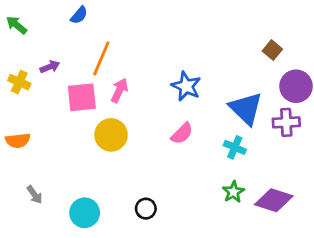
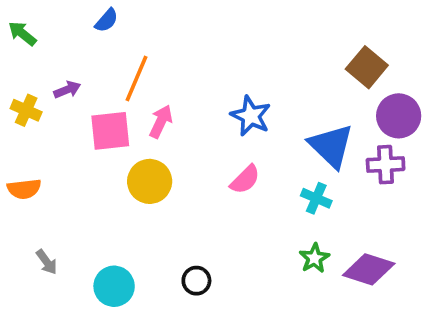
brown square: (272, 50) -> (367, 67), size x1.5

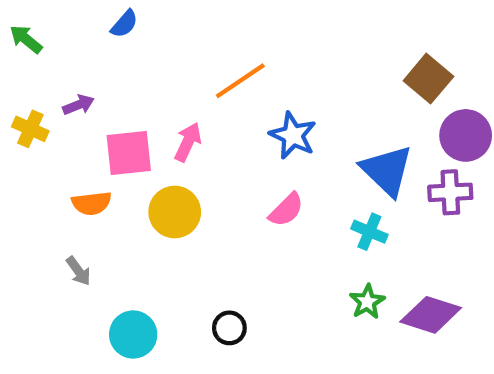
orange line: (137, 78) -> (240, 81), moved, turned 33
orange semicircle: (24, 189) -> (92, 203), moved
gray arrow: (47, 262) -> (78, 271), moved

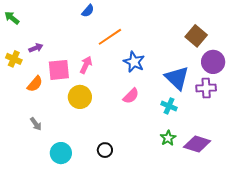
blue semicircle: (124, 24) -> (88, 11), moved
orange semicircle: (92, 203) -> (35, 84), moved, turned -42

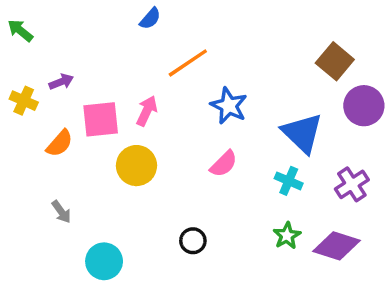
purple cross: (206, 88) -> (352, 184), moved, turned -30
black circle: (105, 150) -> (193, 241), moved

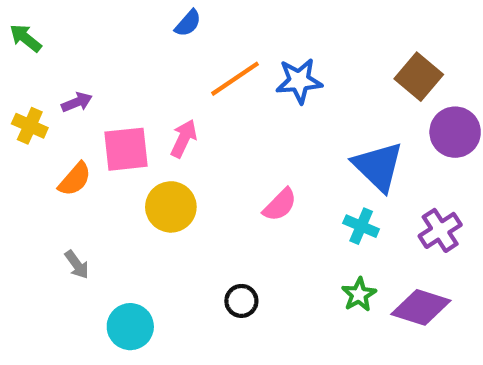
blue star: (229, 106) -> (299, 81), moved, turned -30

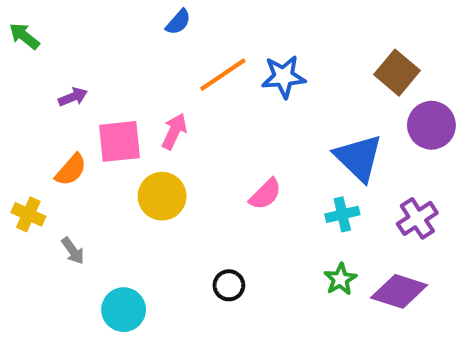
yellow cross: (30, 126) -> (28, 214), moved
cyan cross: (361, 226) -> (342, 214), turned -36

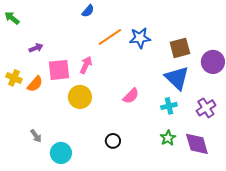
brown square: (397, 73) -> (180, 48), moved, turned 35
yellow cross: (28, 214) -> (14, 78), moved
gray arrow: (73, 251) -> (36, 136), moved
purple diamond: (399, 291) -> (197, 144), turned 56

